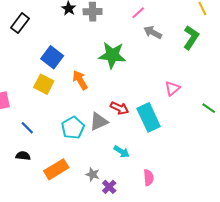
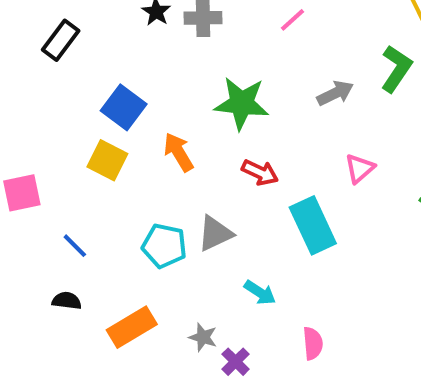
gray arrow: (153, 32) -> (335, 93), moved, turned 126
red arrow: (120, 108) -> (260, 172), moved
cyan pentagon: (73, 128) -> (164, 246), turned -30

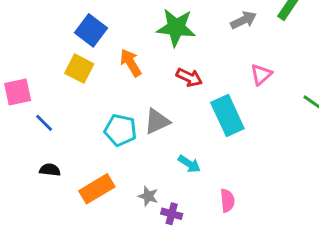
blue line: (75, 246) -> (44, 123), moved
purple cross: (236, 362) -> (172, 214), turned -30

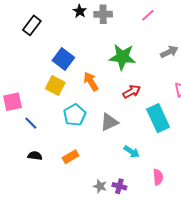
red arrow: (189, 77) -> (132, 92), turned -54
cyan pentagon: (120, 130) -> (75, 115), moved, turned 30
orange rectangle: (97, 189) -> (71, 157), moved, size x0.7
gray star: (148, 196) -> (100, 186), moved

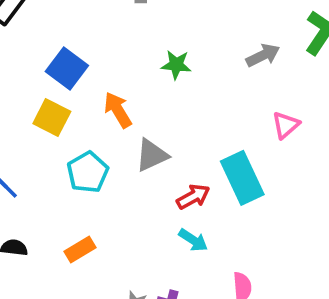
green star: (122, 57) -> (176, 65), size x0.6
red arrow: (132, 92) -> (193, 197), moved
gray triangle: (109, 122) -> (152, 155), moved

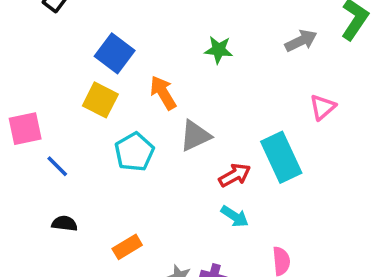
orange rectangle: (80, 249) -> (127, 247), moved

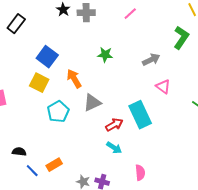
gray arrow: (301, 41) -> (151, 60), moved
pink triangle: (322, 107) -> (163, 87), turned -42
blue line: (57, 166) -> (32, 171), moved

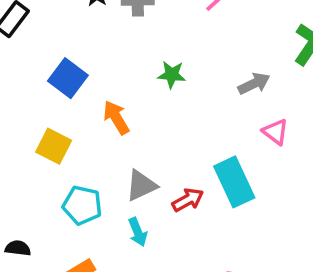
yellow square: (39, 83) -> (54, 146), moved
gray triangle: (92, 103) -> (141, 186), moved
cyan pentagon: (58, 112) -> (82, 205), moved, turned -30
cyan arrow: (114, 148) -> (138, 232), moved, turned 35

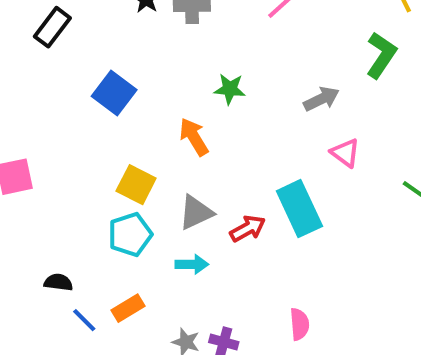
orange arrow: (116, 118) -> (194, 137), moved
yellow square: (54, 146) -> (136, 185), moved
cyan pentagon: (82, 205) -> (130, 234), turned -30
cyan arrow: (138, 232) -> (192, 264), turned -68

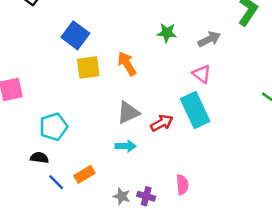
green star: (230, 89) -> (167, 33), moved
pink triangle: (345, 153) -> (202, 74), moved
yellow square: (136, 185) -> (88, 68), moved, turned -35
cyan pentagon: (130, 234) -> (53, 127), moved
pink semicircle: (299, 324) -> (182, 185), moved

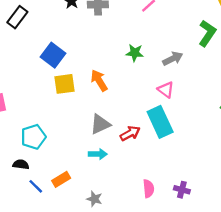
purple cross: (146, 196) -> (182, 190), moved

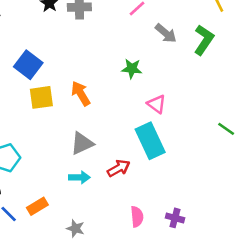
green star: (135, 53) -> (132, 69), moved
gray arrow: (173, 59) -> (166, 33), moved, turned 66
red arrow: (130, 133) -> (119, 168), moved

